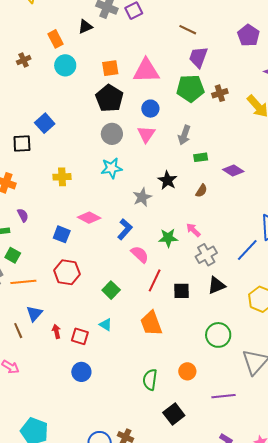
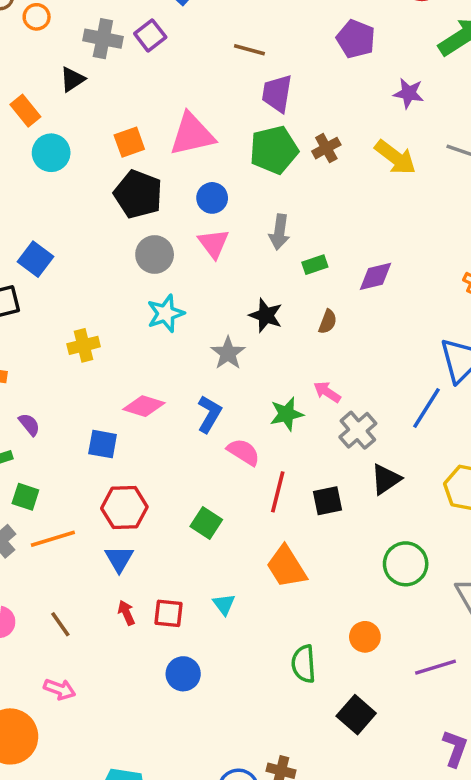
purple diamond: (233, 171) -> (375, 276), turned -35
blue triangle: (34, 313) -> (119, 559), moved
cyan triangle: (106, 325) -> (224, 604), moved, turned 32

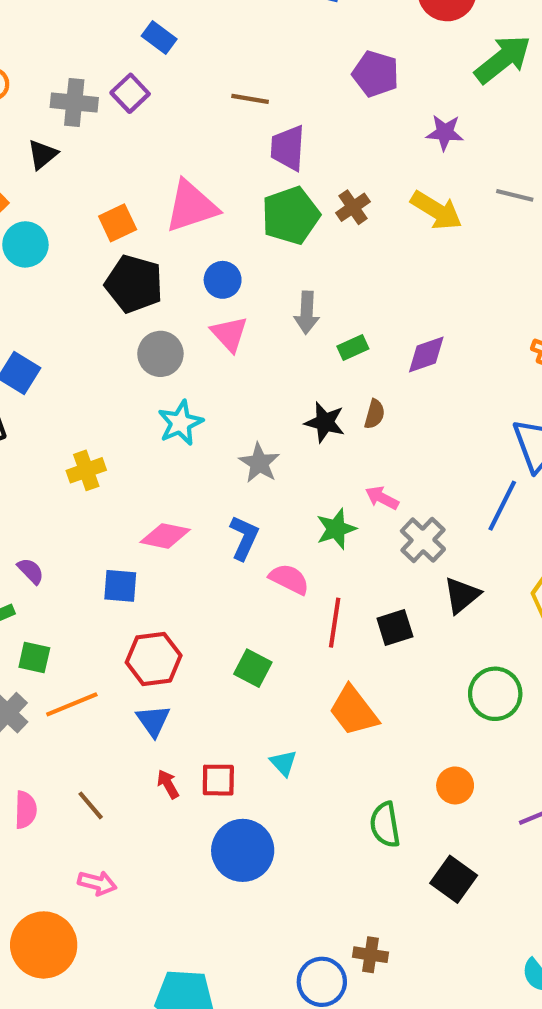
black star: (266, 315) -> (325, 422), moved
blue circle: (183, 674) -> (243, 850), size x1.5

